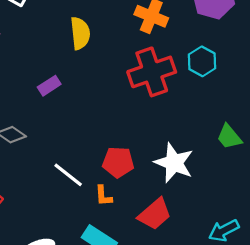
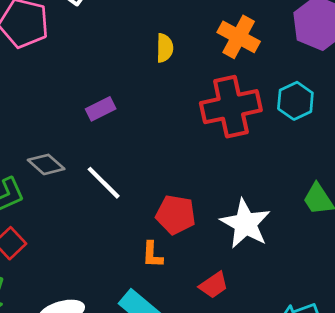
yellow semicircle: (80, 33) -> (165, 48), moved, size x0.7
white line: (68, 175) -> (104, 183), moved
red trapezoid: (155, 214) -> (214, 285), size x0.7

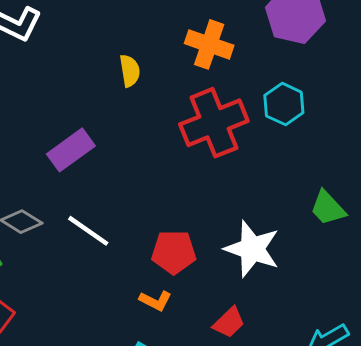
purple rectangle: (101, 109) -> (71, 150), size x1.4
orange L-shape: (152, 255) -> (156, 301), turned -56

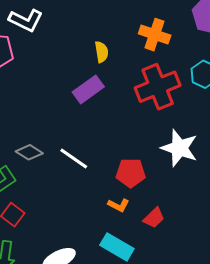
purple rectangle: (71, 150) -> (88, 89), moved
white star: (252, 249) -> (179, 148), moved
red trapezoid: (229, 322) -> (154, 218), moved

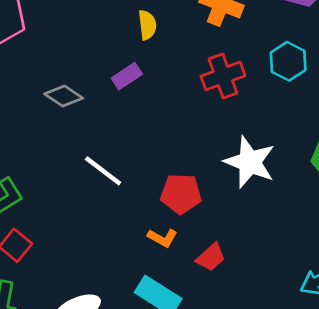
red cross: (158, 87) -> (223, 76), size x0.7
purple rectangle: (88, 89) -> (127, 76), size x0.7
gray diamond: (29, 152) -> (64, 96), moved

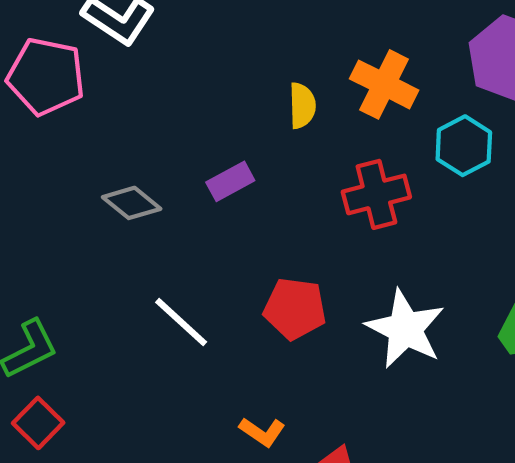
yellow semicircle: (147, 25) -> (302, 106), moved
cyan hexagon: (288, 61) -> (464, 146), moved
red pentagon: (181, 194) -> (295, 309), moved

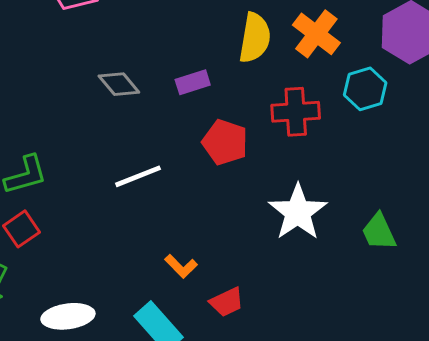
yellow semicircle: (302, 106) -> (255, 38), size x1.5
red pentagon: (295, 309) -> (225, 142), moved
white line: (181, 322) -> (138, 176), turned -75

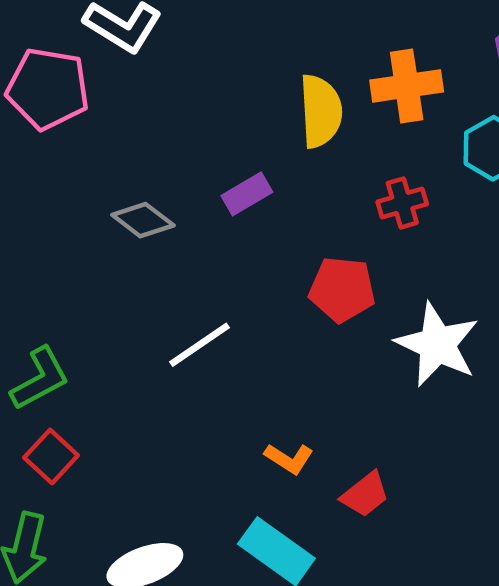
orange cross: (316, 34) -> (407, 86), turned -33
red cross: (296, 112) -> (402, 203), size x0.7
red pentagon: (225, 142) -> (342, 289), moved

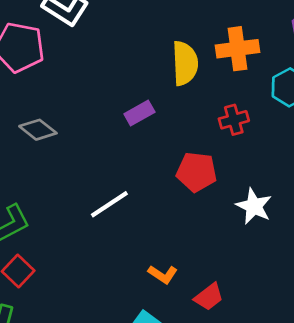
gray diamond: (143, 220) -> (38, 130), moved
white star: (437, 344) -> (254, 206), size x0.7

